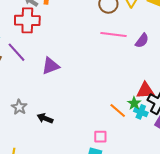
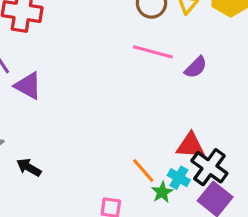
purple triangle: (50, 66) -> (28, 86), moved, turned 42
green star: (134, 103) -> (162, 192), moved

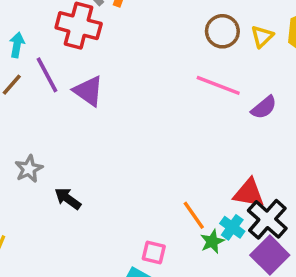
purple triangle: (28, 86) -> (88, 91), moved

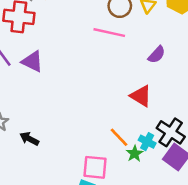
pink line: (218, 85) -> (109, 33), moved
red triangle: (249, 193) -> (141, 96), moved, turned 30
pink square: (154, 252) -> (95, 167), size x1.5

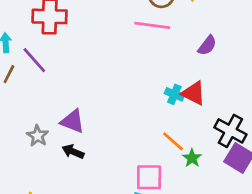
purple triangle: (32, 61) -> (73, 121), moved
cyan cross: (147, 142) -> (174, 94), moved

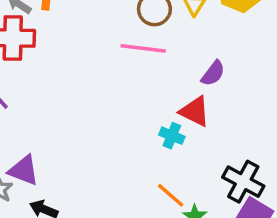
red triangle: (194, 93) -> (195, 111), moved
purple triangle: (73, 121) -> (24, 170), moved

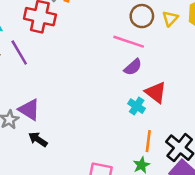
purple semicircle: (213, 73) -> (133, 67), moved
orange line: (171, 195) -> (148, 141), moved, turned 45

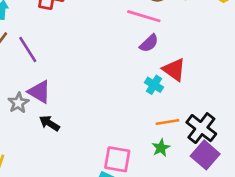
purple line: (19, 53) -> (28, 49), moved
orange line: (148, 141) -> (167, 122), turned 75

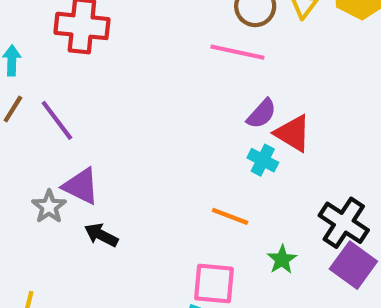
purple semicircle: (149, 43) -> (262, 114), moved
orange line: (167, 122) -> (230, 216), moved, turned 35

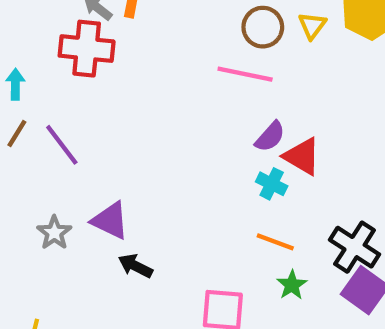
purple triangle: (81, 186) -> (110, 221), moved
orange line: (230, 216) -> (275, 242), moved
black arrow: (101, 235) -> (135, 266), moved

